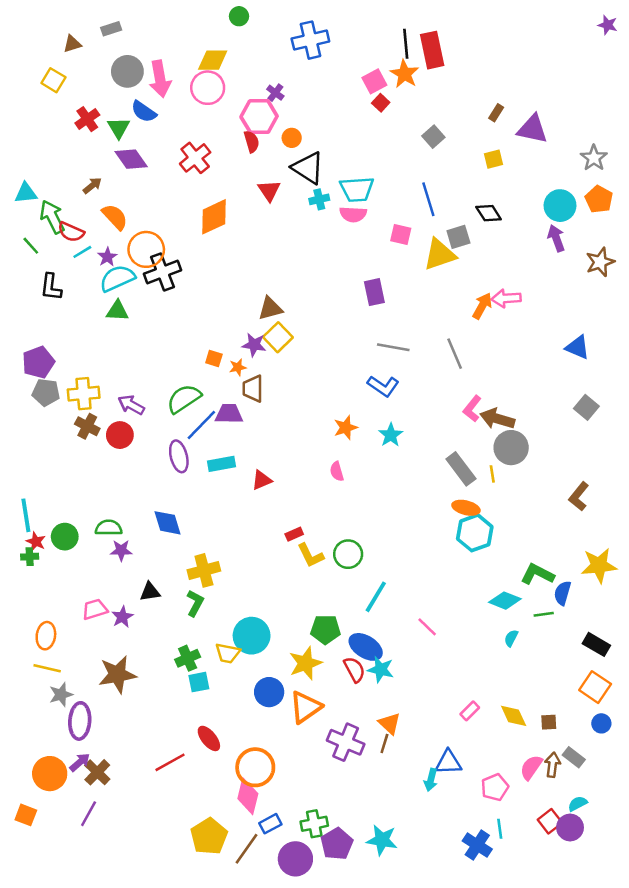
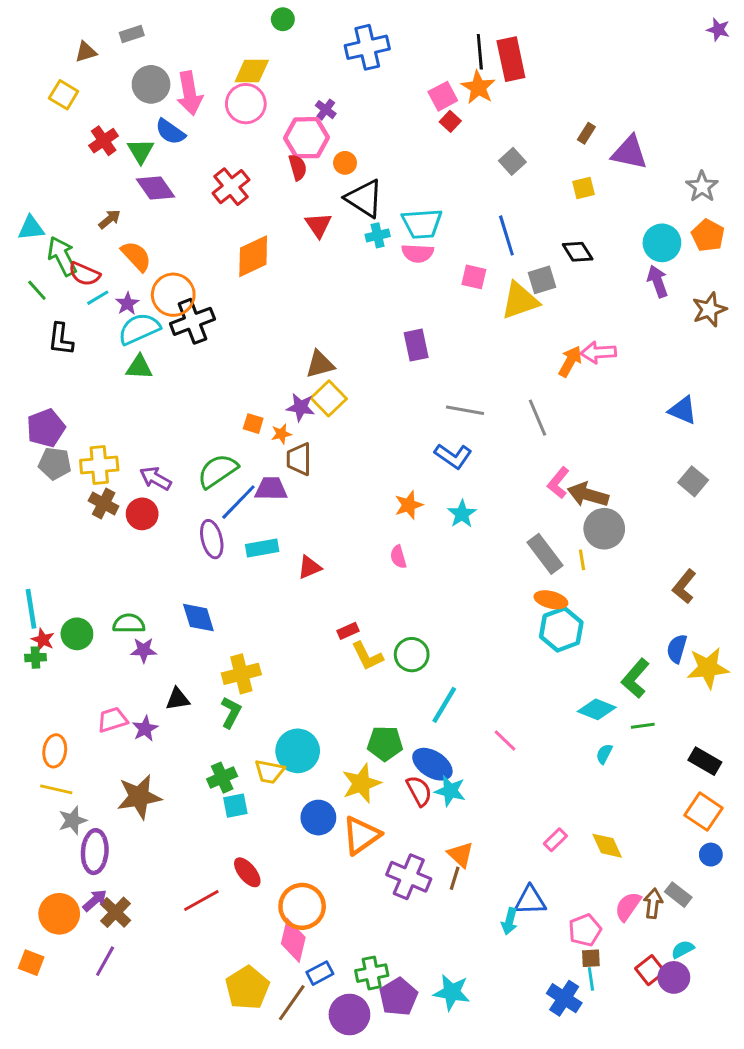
purple rectangle: (374, 292) -> (416, 345), moved
green L-shape: (537, 574) -> (635, 678), turned -76
blue semicircle: (563, 593) -> (677, 649), moved
brown square: (549, 722) -> (591, 958), moved

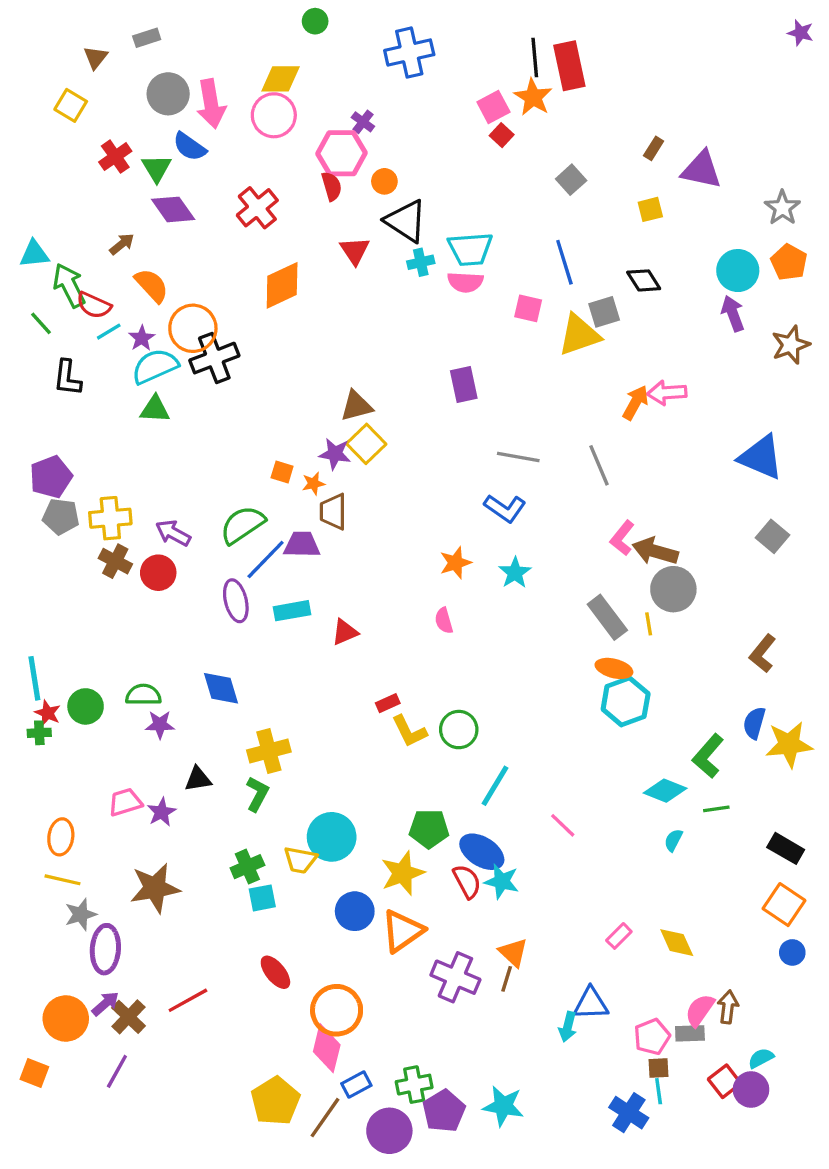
brown triangle: (86, 52) -> (95, 58), turned -35
blue triangle: (683, 410) -> (761, 457), size x1.4
gray rectangle: (678, 895) -> (690, 1033), moved, turned -40
red line: (201, 900) -> (188, 1000), moved

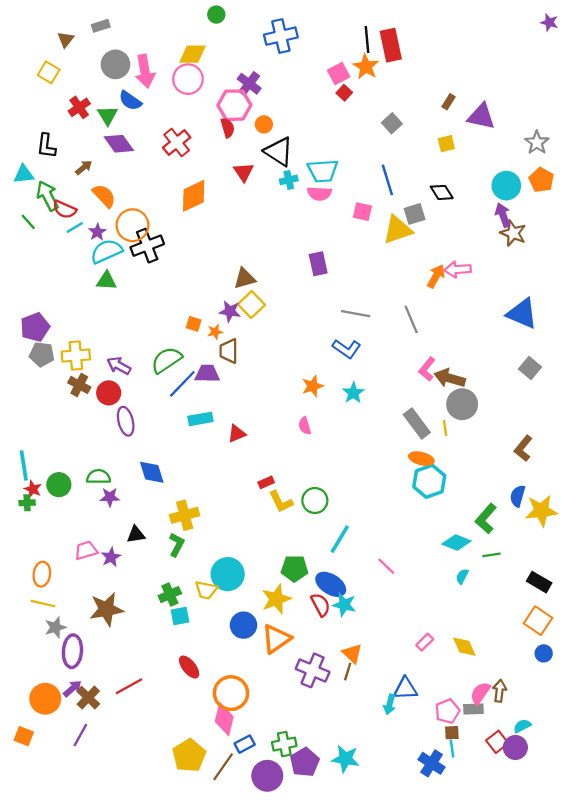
purple cross: (363, 122) -> (249, 84), size x1.5
brown star: (791, 345) -> (513, 233), moved, turned -30
black L-shape: (67, 378) -> (46, 146), moved
purple ellipse: (236, 601) -> (126, 421), moved

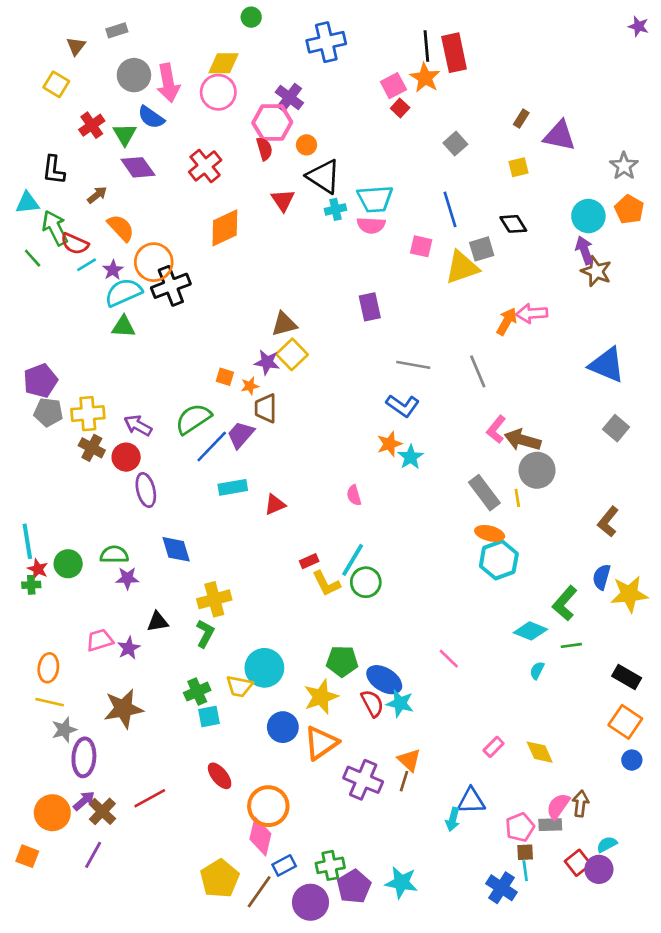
purple trapezoid: (207, 374) -> (241, 435), turned -50
orange star: (313, 386) -> (389, 444), moved
cyan line: (340, 539) -> (353, 560), moved

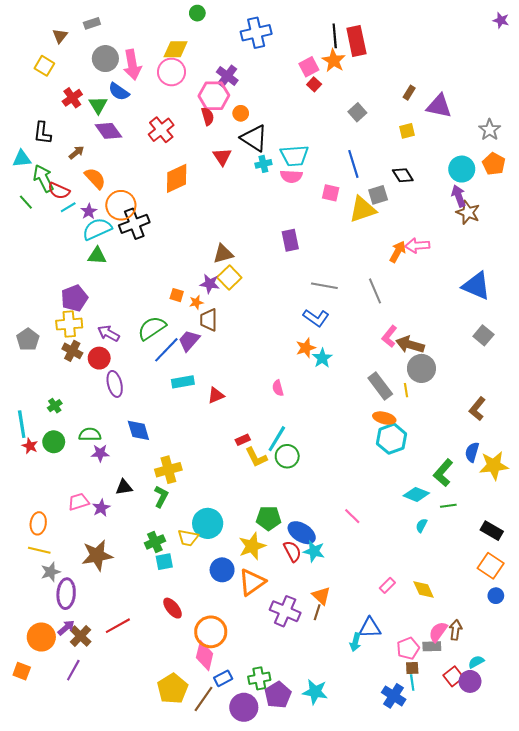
purple pentagon: (40, 381) -> (74, 298), moved
gray pentagon: (48, 412) -> (28, 340), moved, turned 30
green cross: (31, 585) -> (55, 406), moved, turned -32

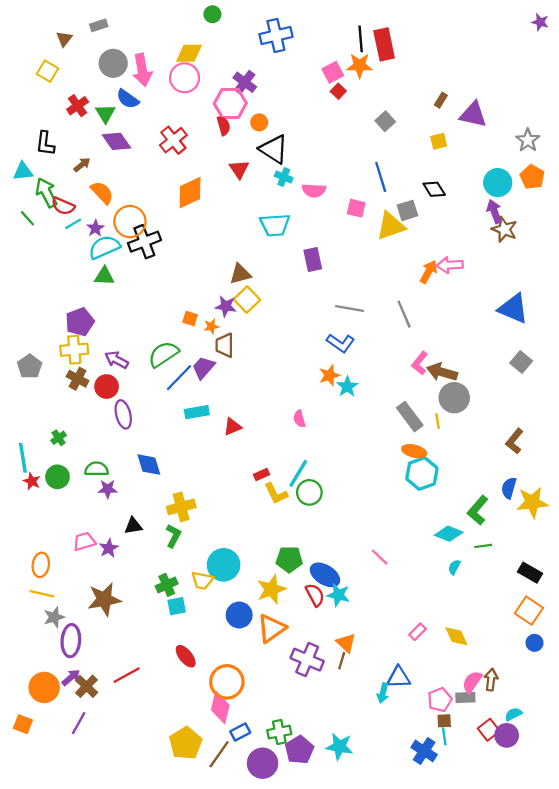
orange star: (334, 61) -> (360, 66), turned -30
cyan trapezoid: (294, 156) -> (275, 225), moved
cyan cross: (263, 164) -> (284, 177), turned 35

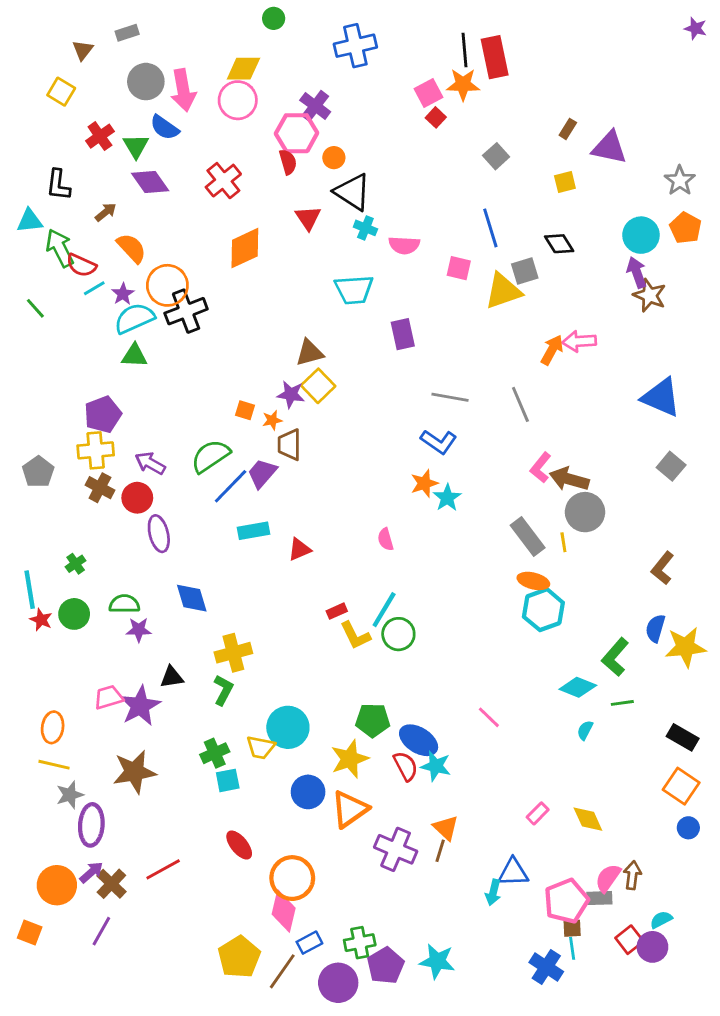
green line: (27, 218) -> (35, 308), moved
purple star: (109, 548) -> (140, 706), size x1.6
pink pentagon: (440, 700) -> (566, 901), size x1.4

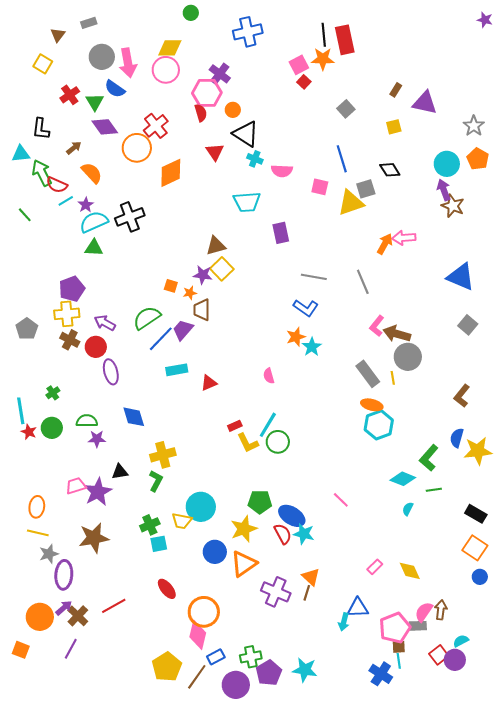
orange circle: (167, 285) -> (137, 148), moved

